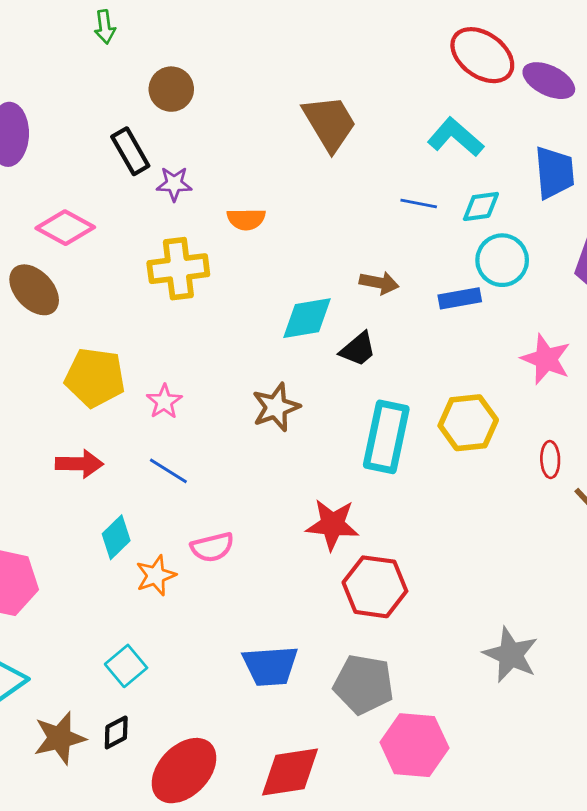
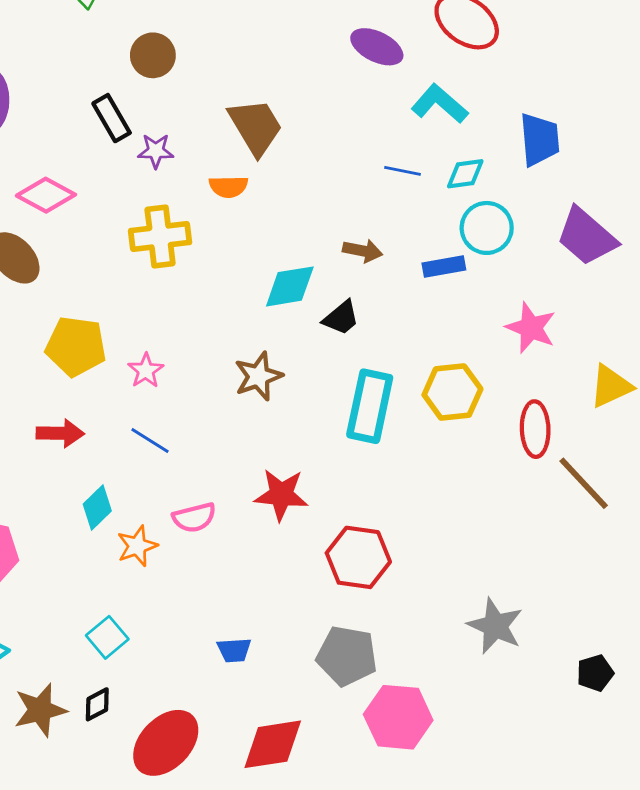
purple ellipse: (549, 81) -> (377, 47), moved
brown trapezoid: (330, 123) -> (256, 127), moved
red ellipse: (550, 460) -> (535, 429), size x1.5
red star: (332, 525) -> (281, 495), moved
blue trapezoid: (270, 666) -> (234, 650), moved, size x0.6

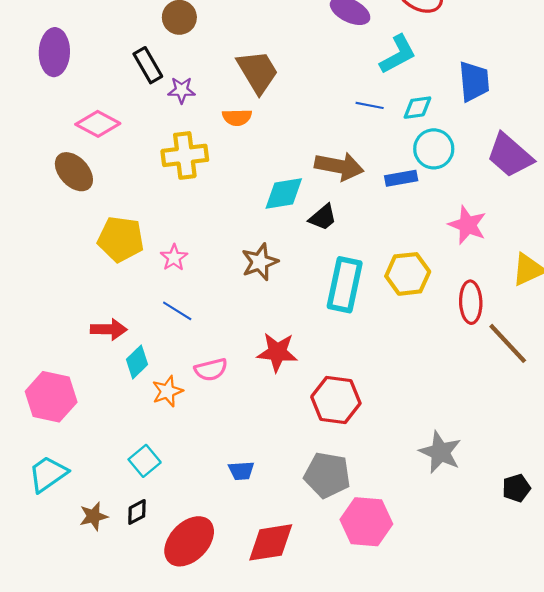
cyan L-shape: (440, 104) -> (398, 54), turned 111
brown arrow: (363, 251) -> (339, 166), size x1.6
red arrow: (60, 433) -> (109, 329), moved
brown star: (40, 710) -> (93, 516), size x0.7

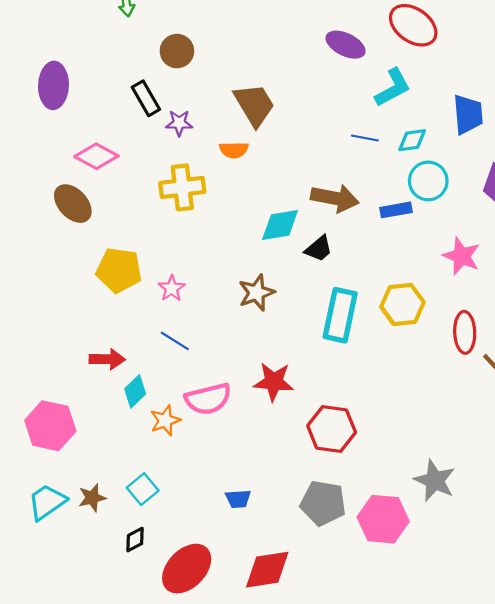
pink semicircle: (211, 370) -> (208, 399), size x1.4
brown star: (93, 516) -> (92, 498), moved
pink hexagon: (366, 522) -> (383, 519), moved

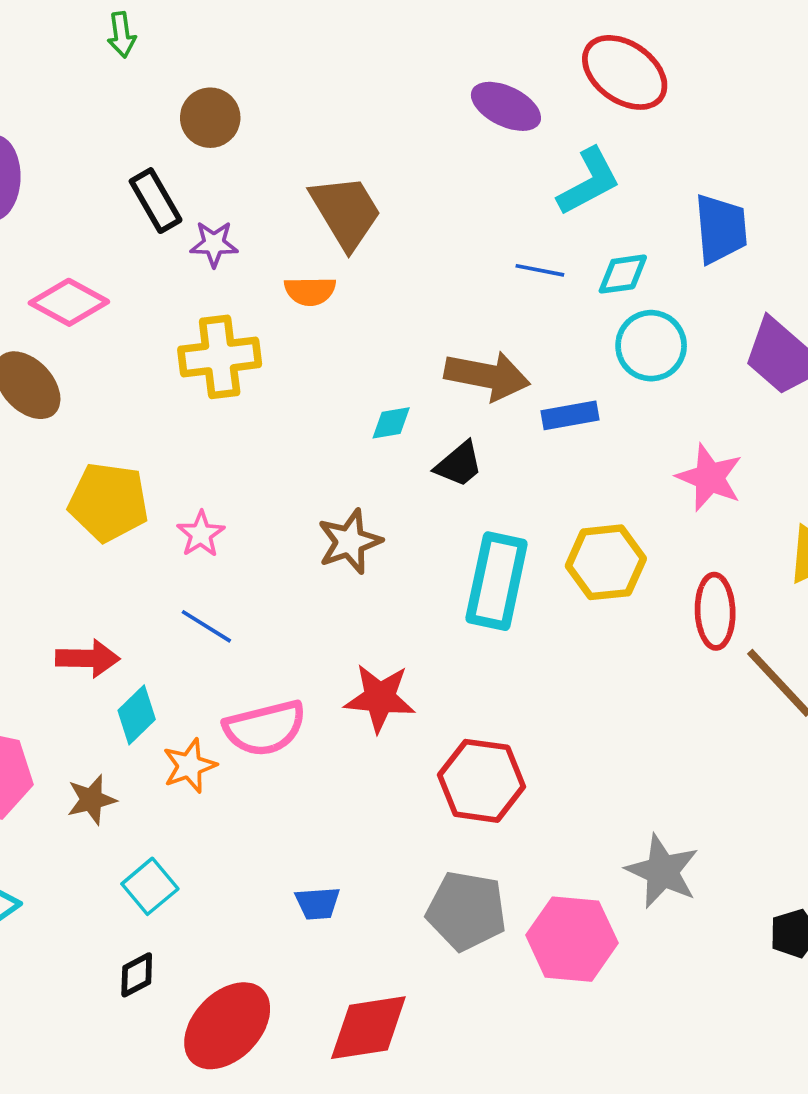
blue rectangle: (396, 210) -> (570, 415), moved
cyan diamond: (280, 225) -> (391, 423), size x0.6
brown star: (92, 498) -> (92, 800), moved

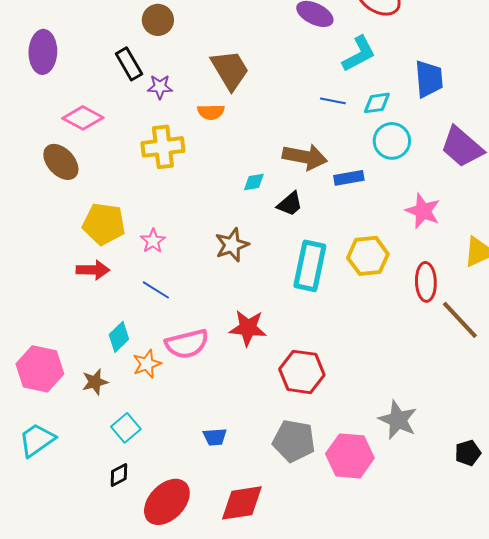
red arrow: (88, 658) -> (93, 270), moved

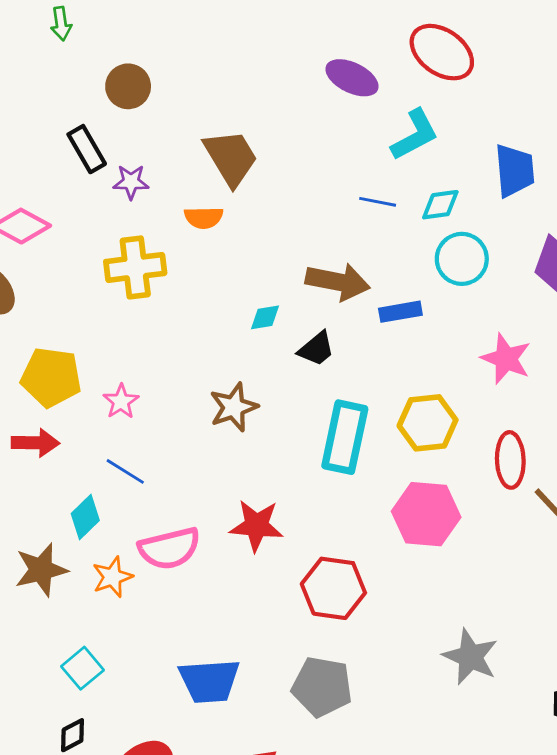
cyan diamond: (119, 337) -> (85, 517), moved
brown star: (95, 382) -> (41, 570), moved, size x1.4
blue trapezoid: (215, 437) -> (209, 681), size x1.8
pink hexagon: (350, 456) -> (426, 514), moved

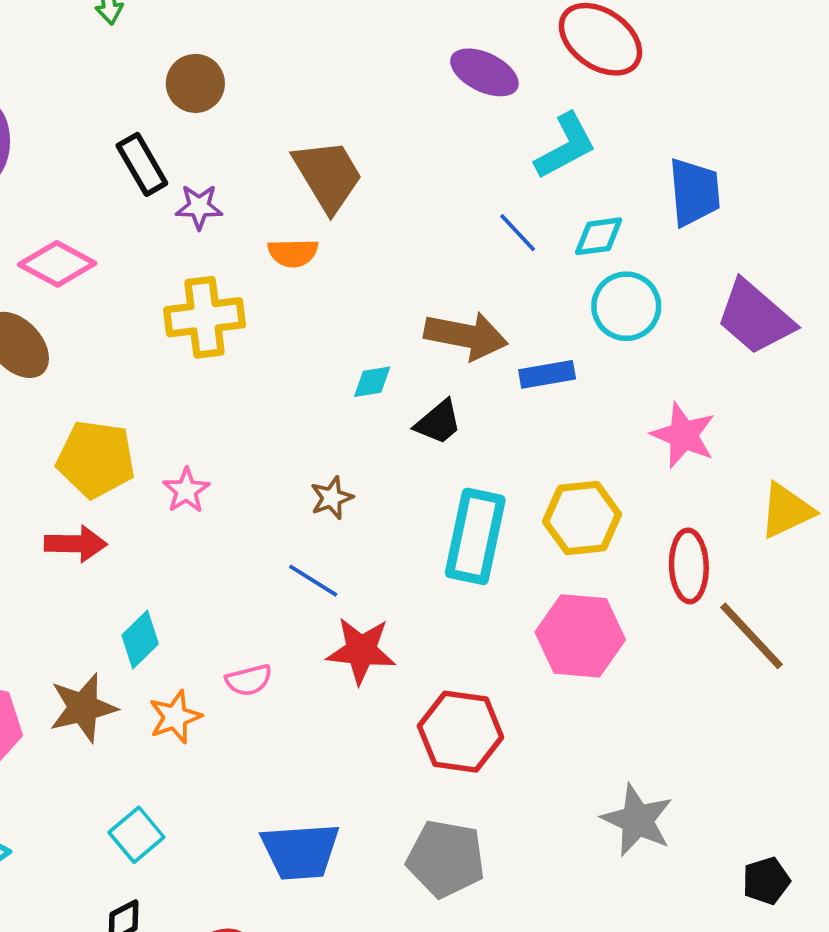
blue line: (378, 202) -> (518, 233), turned 36
brown star: (234, 407) -> (332, 498), size x0.7
blue line: (125, 471) -> (313, 581), moved
pink semicircle: (169, 548) -> (249, 680), size x0.6

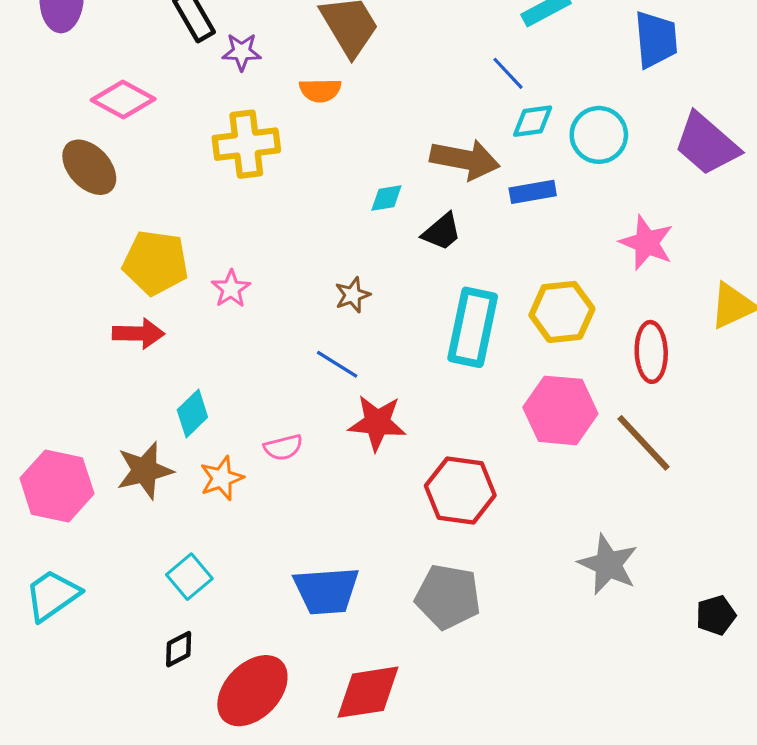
cyan diamond: (599, 236) -> (533, 121), moved
brown line: (751, 636) -> (643, 443), moved

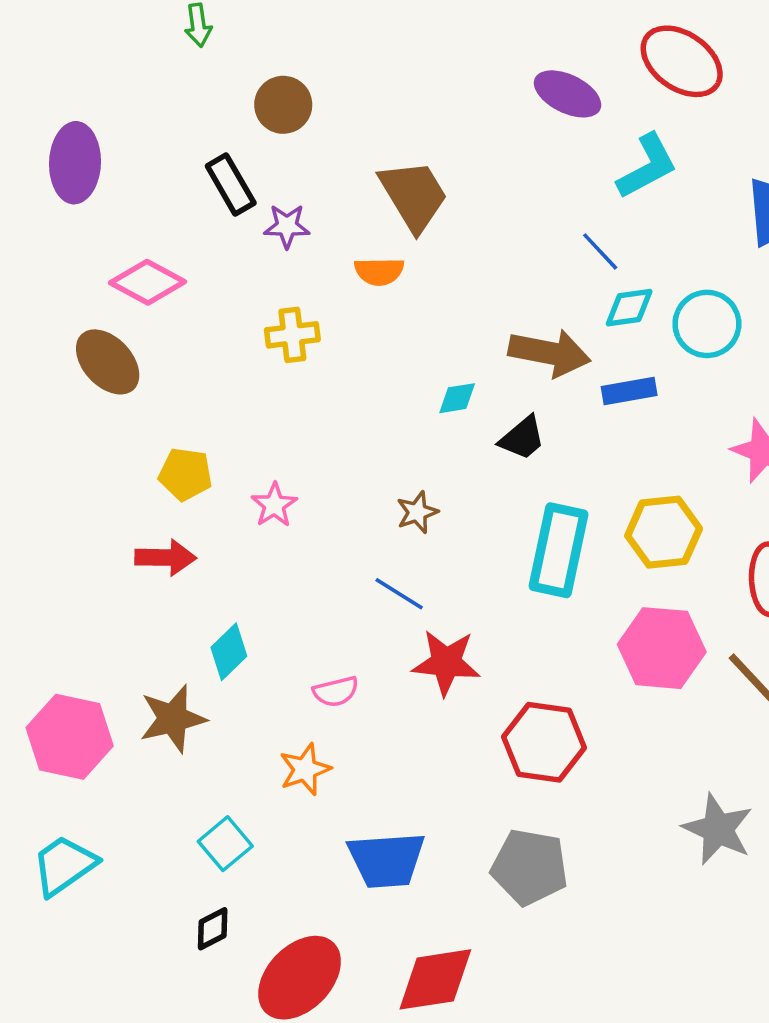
yellow cross: (246, 144) -> (292, 335), size x0.7
yellow pentagon: (155, 263) -> (185, 474), size x0.7
orange star: (222, 478) -> (305, 769), moved

